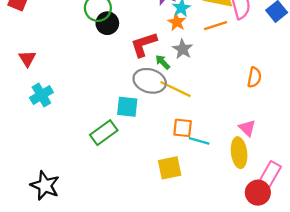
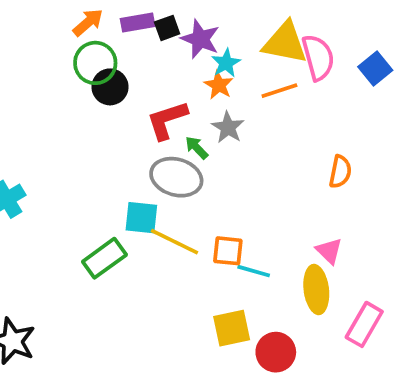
yellow line: (176, 89) -> (174, 242), moved
yellow square: (170, 168) -> (232, 328), moved
red circle: (258, 193) -> (276, 352), moved

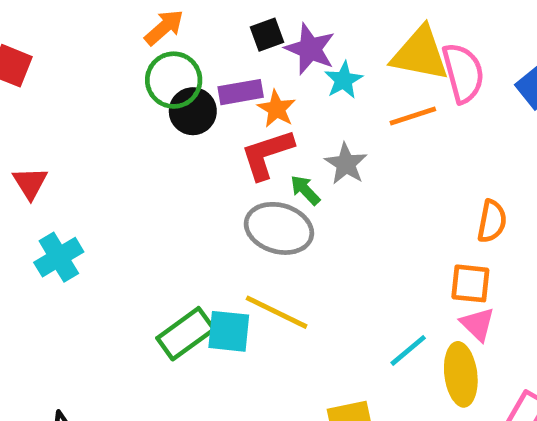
purple rectangle: (138, 22) -> (241, 92), moved
orange star: (219, 85) -> (277, 109), moved
cyan square: (141, 218) -> (229, 331), moved
orange square: (228, 251) -> (470, 283), moved
cyan line: (254, 271) -> (408, 350), moved, turned -56

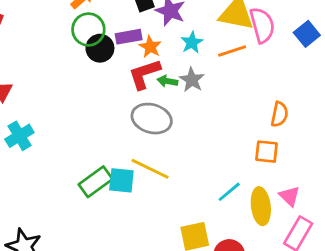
cyan star: (344, 80) -> (192, 42), moved
green arrow: (305, 190) -> (167, 81), moved, turned -36
pink triangle: (478, 324) -> (290, 196), moved

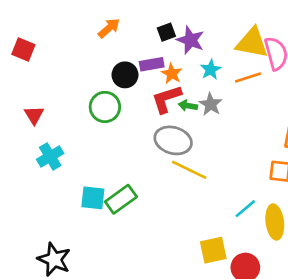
green circle: (88, 29) -> (105, 107), moved
yellow line: (150, 169) -> (189, 170), moved
cyan square: (121, 180) -> (93, 198), moved

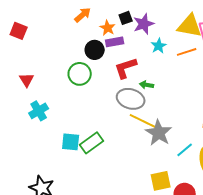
purple star: (191, 40) -> (144, 24), turned 30
orange star: (172, 74) -> (108, 28), moved
gray star: (211, 104) -> (159, 133), moved, size x1.5
green arrow: (188, 106) -> (147, 85), moved

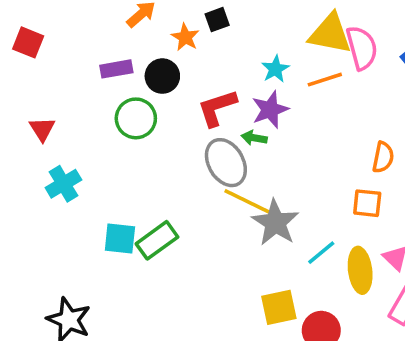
purple star: (144, 24) -> (270, 110), moved
purple rectangle: (115, 42) -> (116, 69), moved
gray ellipse: (131, 99) -> (226, 163), turned 44

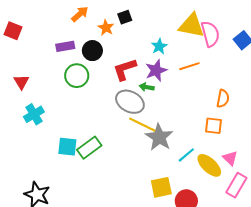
orange line: (325, 80) -> (189, 66), moved
gray ellipse: (226, 163) -> (130, 102), turned -32
yellow ellipse: (360, 270) -> (209, 165), turned -40

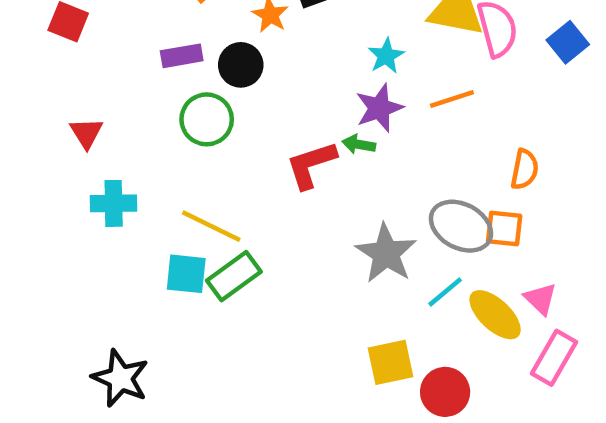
red L-shape: (125, 69) -> (311, 165), moved
gray ellipse: (130, 102) -> (461, 226), moved
cyan cross: (34, 114) -> (114, 203), turned 30
yellow line: (142, 125) -> (211, 226), moved

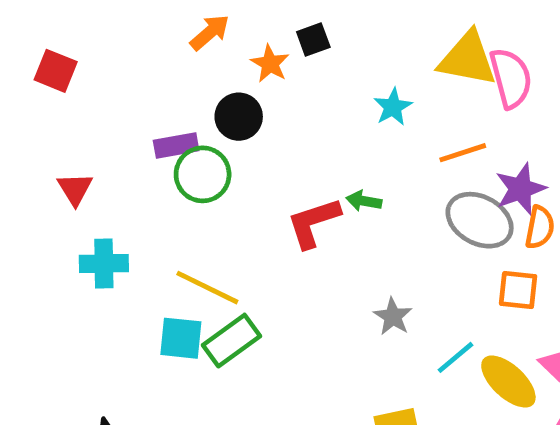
purple rectangle: (182, 56) -> (176, 145), moved
purple star: (379, 108) -> (520, 189), moved
gray ellipse: (461, 226) -> (480, 220), moved
gray star: (386, 253) -> (393, 316), size x0.6

